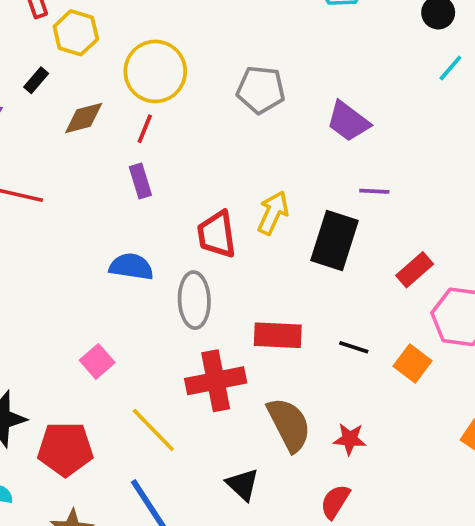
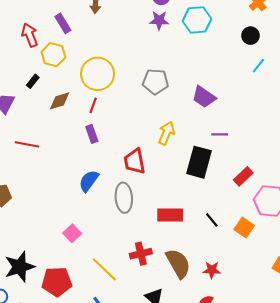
yellow arrow: (273, 213) -> (167, 133), moved
blue semicircle: (131, 267) -> (89, 181), turned -60
black line: (354, 347) -> (212, 220), turned 35
red cross: (216, 381) -> (141, 254), moved, size x0.7

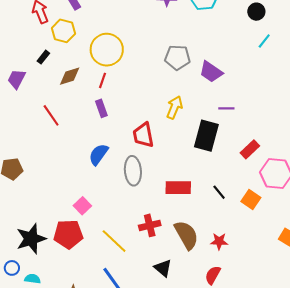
gray pentagon: (155, 82) -> (177, 57), moved
red line: (27, 144) -> (51, 115), moved, turned 45
red pentagon: (57, 282) -> (68, 234), moved

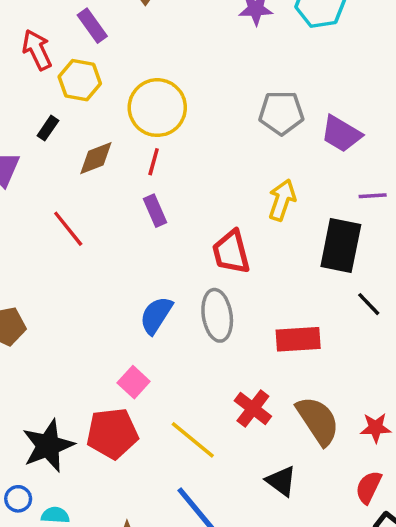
blue semicircle: (99, 154) -> (156, 315), moved
black line: (219, 192) -> (369, 304), moved
red cross: (150, 225) -> (253, 409), turned -35

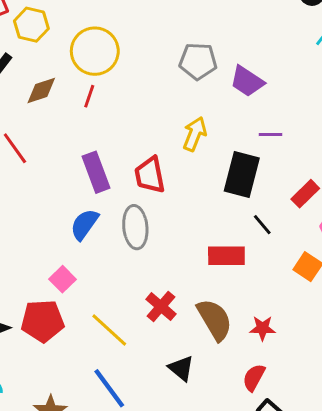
purple rectangle: (155, 211) -> (96, 172), moved, size x1.5
red rectangle: (298, 339) -> (226, 256), moved

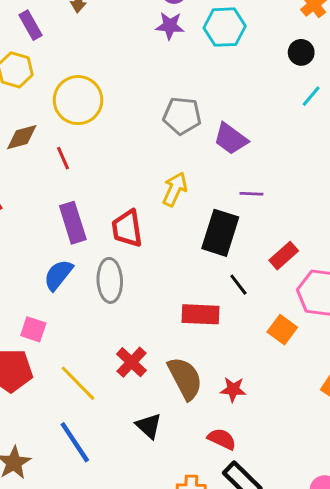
red line: (89, 96) -> (63, 158), moved, turned -45
pink square: (63, 279) -> (33, 329), turned -30
red semicircle: (254, 377) -> (222, 439), turned 84

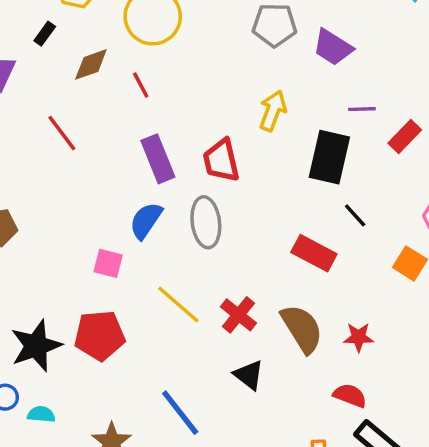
red rectangle: (284, 256) -> (405, 136), moved
red rectangle: (200, 314) -> (314, 253), turned 30
pink square: (33, 329) -> (108, 263), moved
yellow line: (78, 383) -> (178, 305), moved
black triangle: (149, 426) -> (249, 375), moved

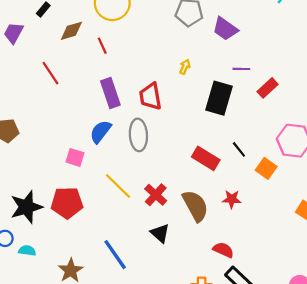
yellow arrow: (273, 111) -> (185, 67), size x0.6
black line: (355, 215) -> (239, 149), moved
red star: (359, 337) -> (232, 199), moved

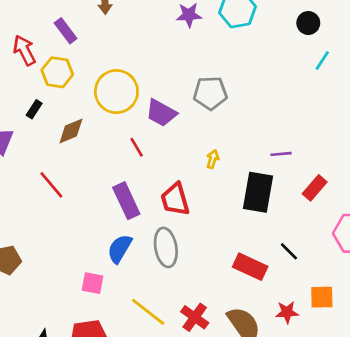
purple trapezoid: (225, 29) -> (161, 113), moved
red line: (102, 46) -> (137, 147), moved
red rectangle: (268, 88) -> (315, 188), moved
orange square: (266, 168) -> (322, 297), moved, turned -30

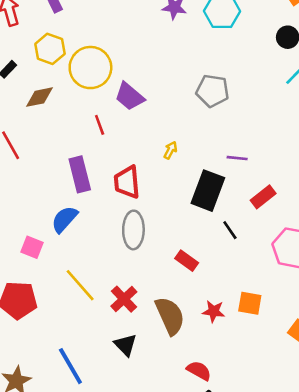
yellow hexagon: (57, 72) -> (50, 49), moved
gray pentagon: (210, 93) -> (212, 91), moved
gray ellipse: (166, 247) -> (133, 230), moved
black line: (289, 251) -> (230, 230), moved
red rectangle: (250, 267) -> (187, 261), size x0.7

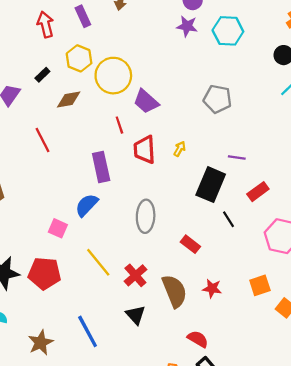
red trapezoid: (127, 182) -> (145, 150), moved
orange square: (250, 303) -> (260, 285), moved, turned -30

